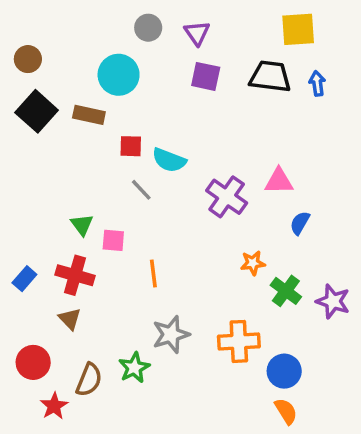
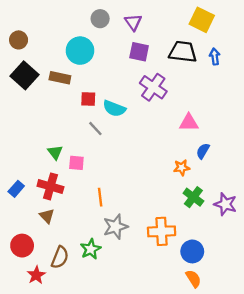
yellow square: (298, 29) -> (202, 20), turned 30
purple cross: (227, 197) -> (153, 87), moved
orange star: (253, 263) -> (182, 168), moved
orange line: (153, 273) -> (100, 197), moved

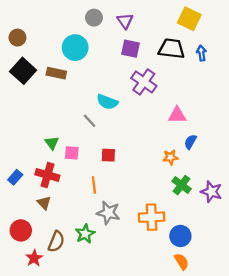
red square: (88, 99) -> (108, 155), moved
gray star: (115, 227) -> (108, 213), turned 30

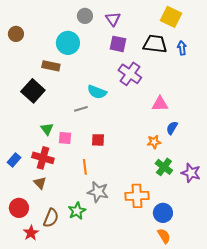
black square: (23, 71) -> (33, 91), moved
gray line: (90, 121) -> (81, 109), turned -64

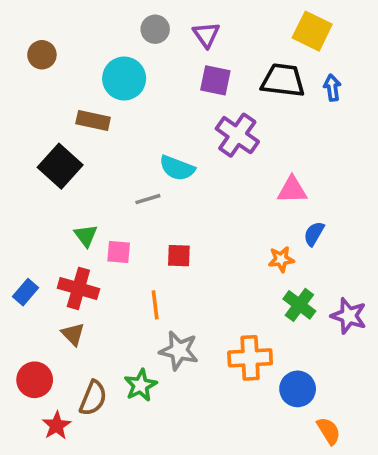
brown circle: (16, 34) -> (42, 55), moved
orange semicircle: (164, 236) -> (329, 431), moved

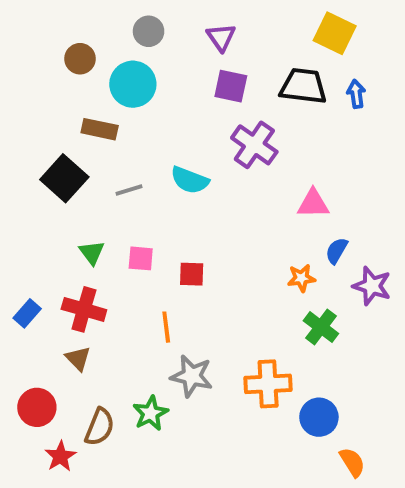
gray circle: (155, 29) -> (149, 31), moved
brown circle: (42, 55) -> (80, 59), moved
gray line: (148, 199) -> (129, 190), moved
pink square: (119, 252) -> (141, 258), moved
purple star: (349, 316) -> (372, 286), moved

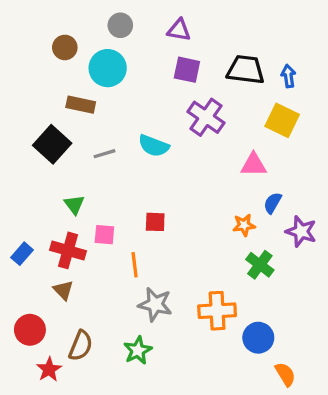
yellow square: (335, 33) -> (282, 120), moved
purple triangle: (221, 37) -> (179, 30), turned -45
pink square: (141, 258) -> (104, 235), moved
green star: (151, 413) -> (138, 350), moved

